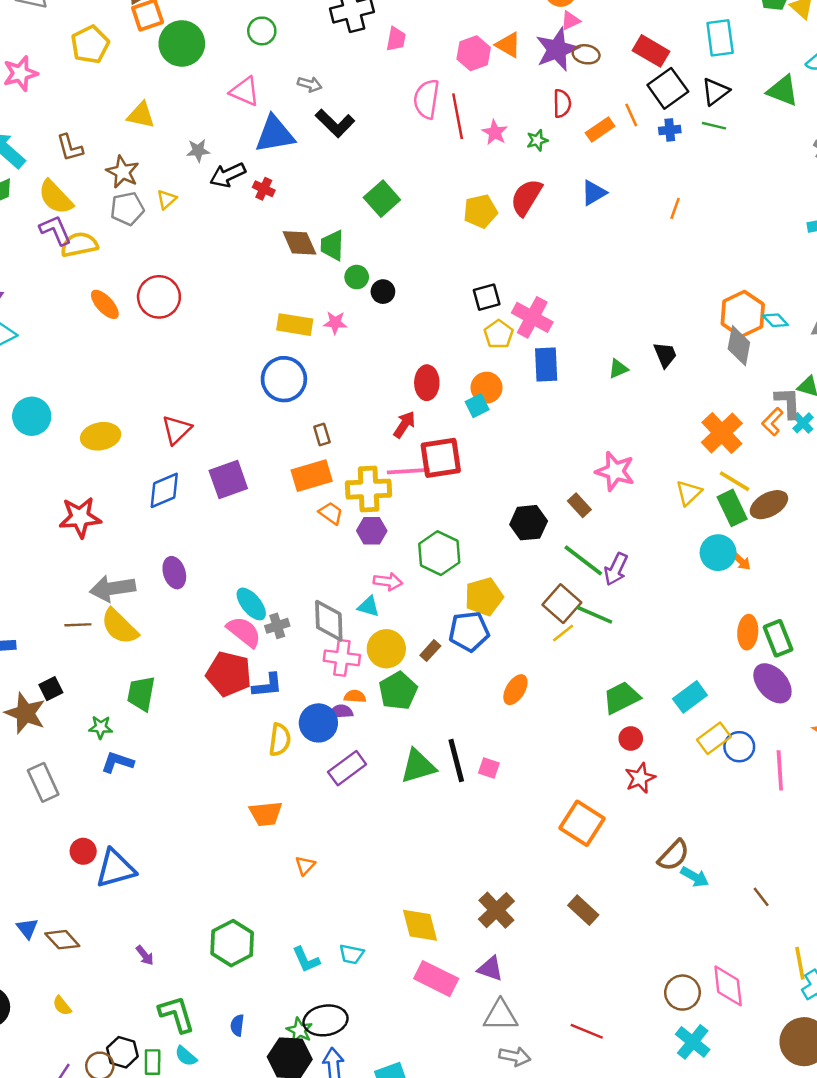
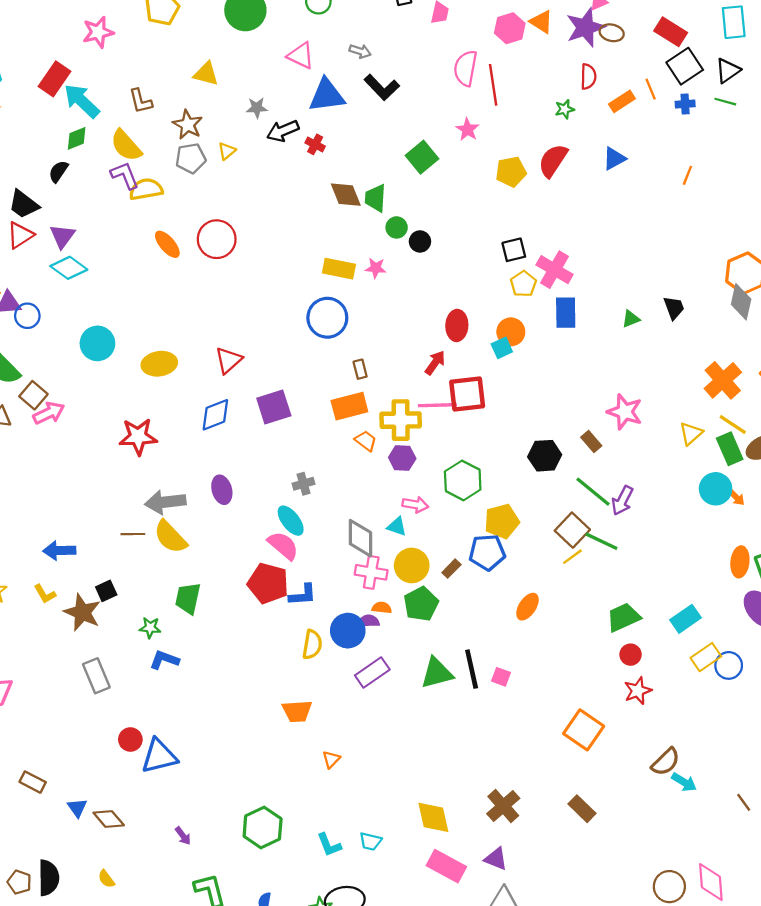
pink star: (495, 132) -> (467, 130), moved
gray cross: (277, 626) -> (303, 484), moved

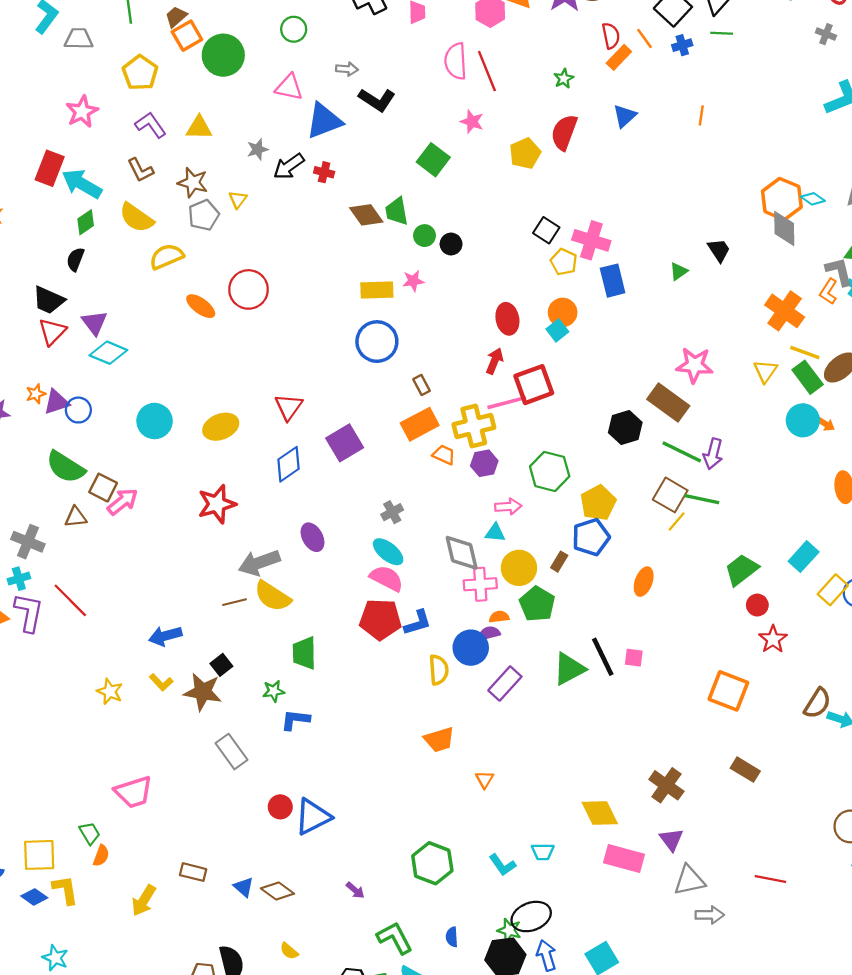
red semicircle: (588, 77) -> (611, 36), moved
purple L-shape: (125, 175) -> (151, 125), moved
black square: (514, 250) -> (546, 230), turned -30
brown rectangle: (591, 441) -> (668, 402), size x1.8
purple triangle: (496, 859) -> (671, 840), turned 45

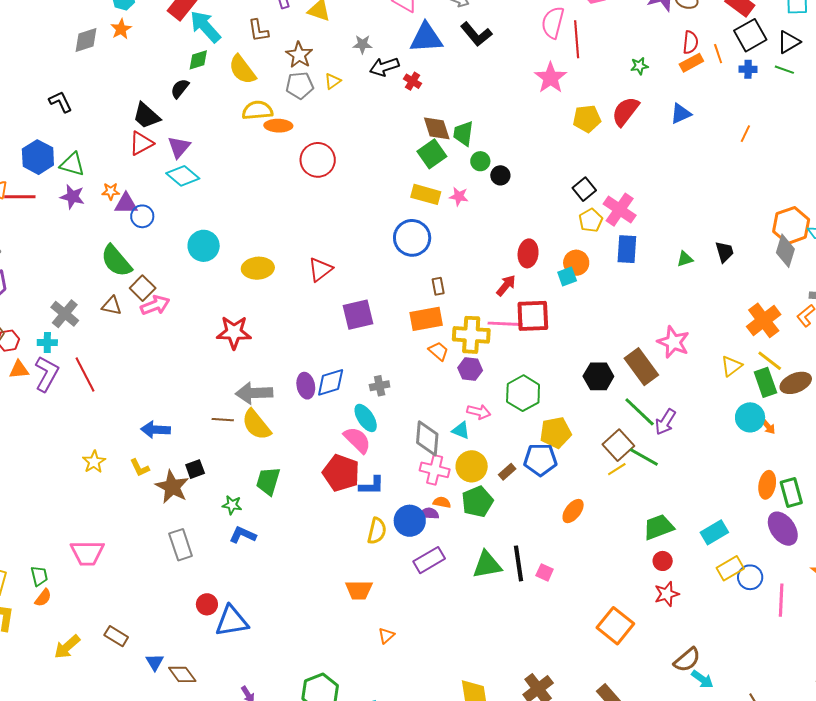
pink star: (472, 122) -> (551, 78), size x1.5
green square: (433, 160) -> (432, 154), moved
orange ellipse: (201, 306) -> (278, 126), moved, turned -52
blue diamond: (288, 464) -> (331, 382), moved

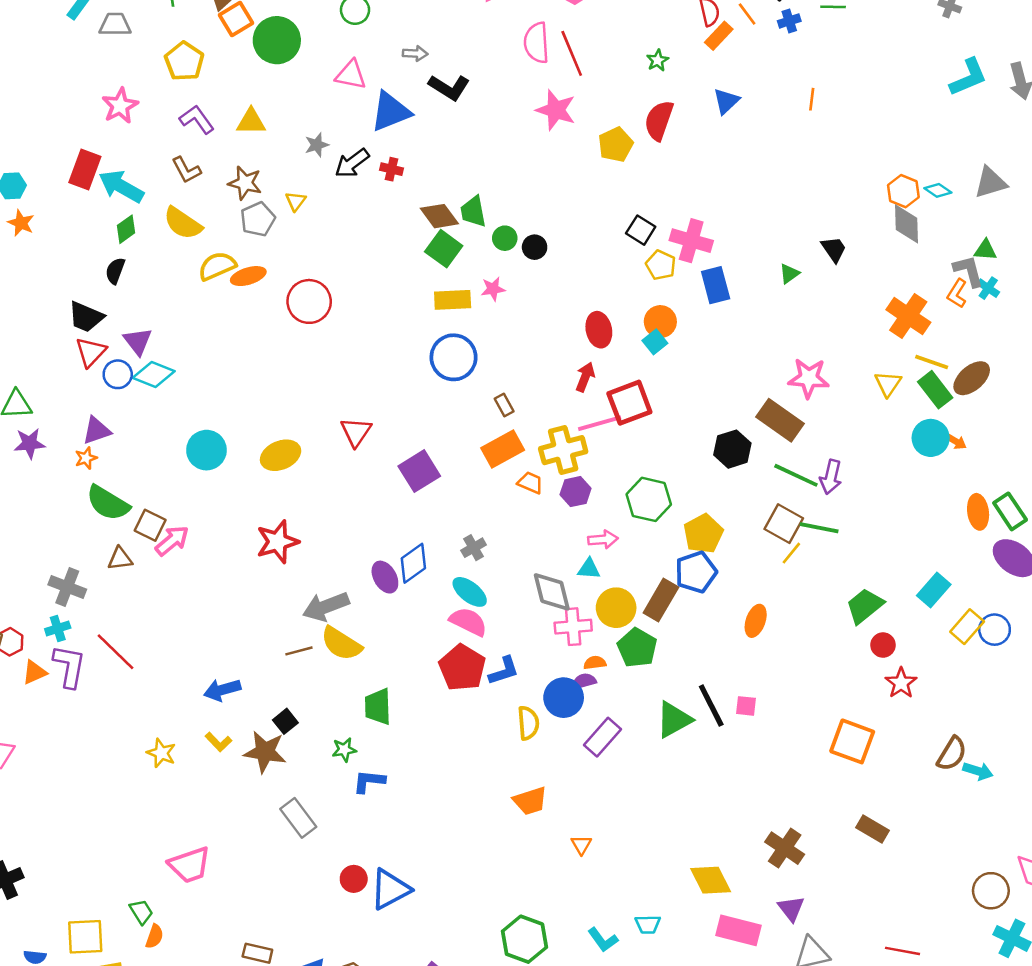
orange star: (111, 191) -> (86, 458), moved
blue circle: (142, 216) -> (118, 374), moved
orange hexagon: (791, 225) -> (903, 191), size x0.7
brown rectangle: (507, 472) -> (661, 600), size x1.8
red pentagon: (341, 473) -> (462, 668), turned 30

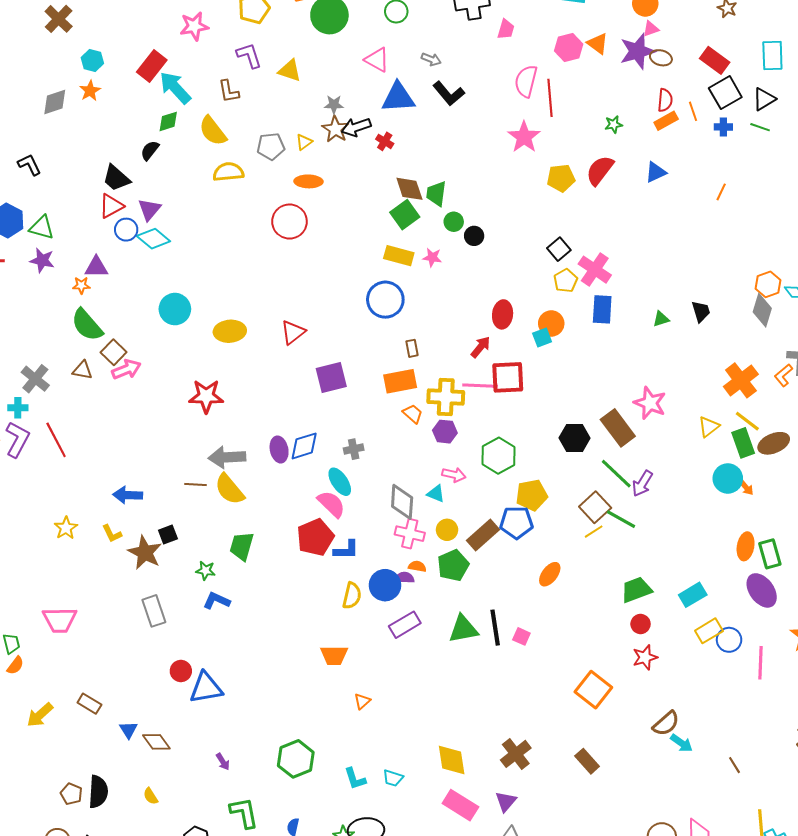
brown star: (245, 183) -> (335, 129), moved
orange ellipse: (248, 276) -> (309, 181), moved
yellow circle: (616, 608) -> (447, 530), size x0.7

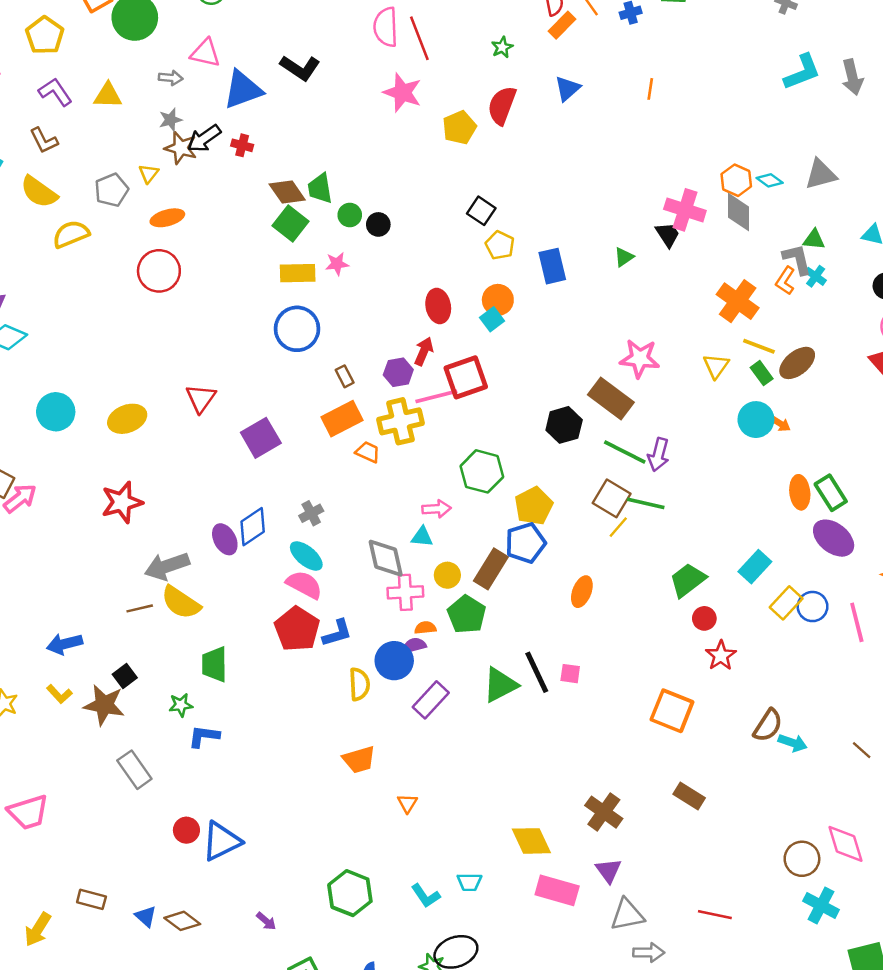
gray arrow: (431, 59) -> (171, 78), moved
pink cross: (595, 270) -> (685, 210), moved
purple hexagon: (445, 432) -> (398, 372), moved
green rectangle: (743, 443) -> (762, 373), size x0.7

